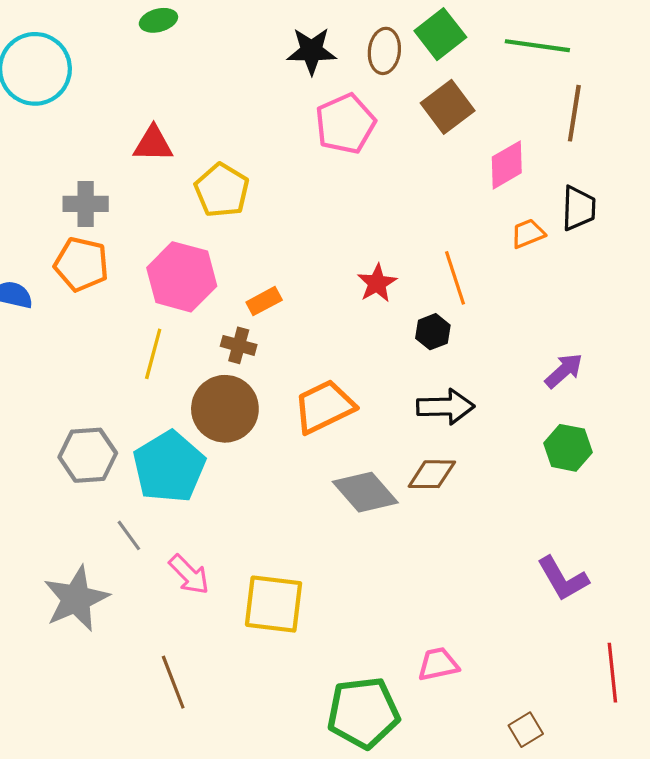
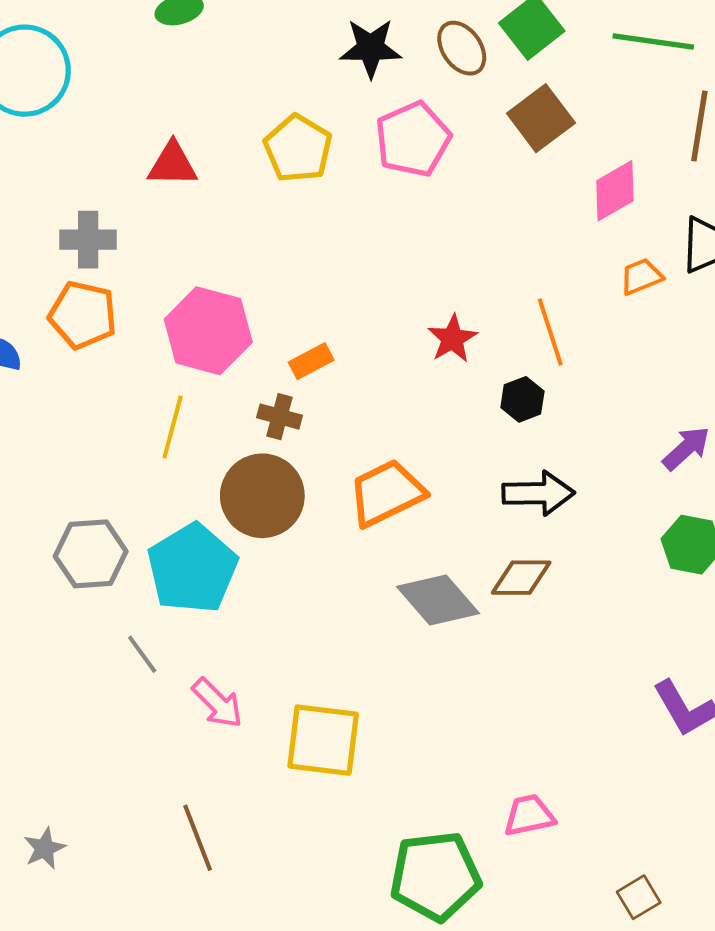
brown ellipse: (384, 51) -> (462, 48), turned -42
yellow pentagon: (222, 190) -> (298, 148), moved
gray star: (76, 599) -> (44, 848), moved, size x0.5

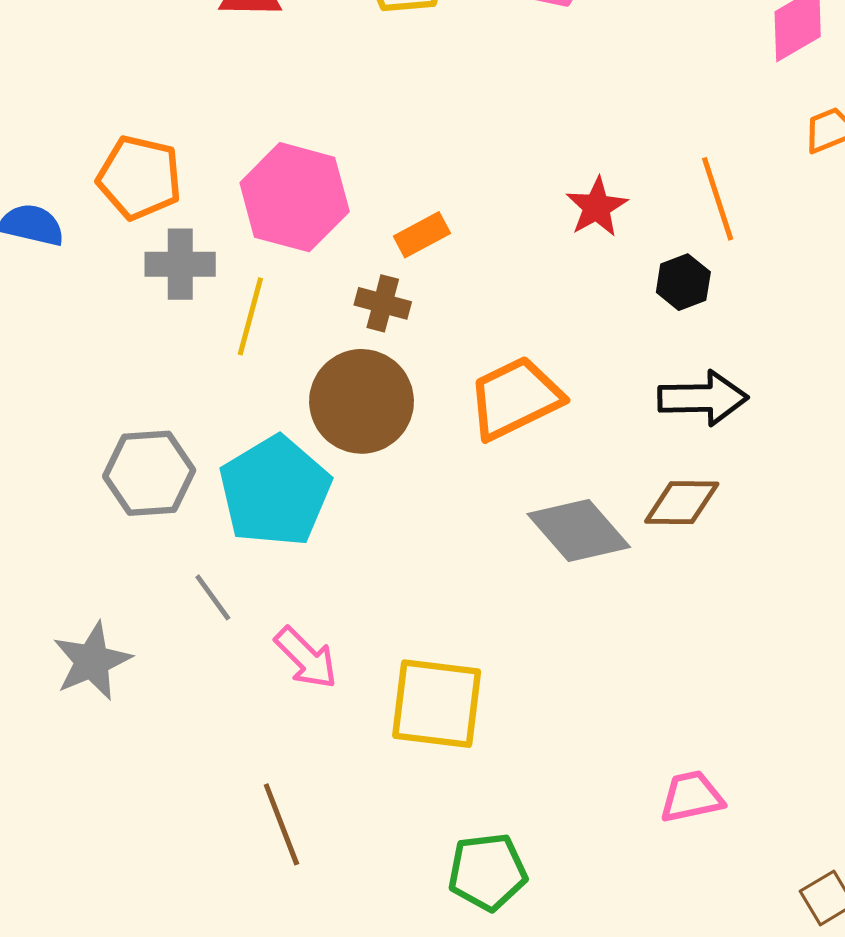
gray cross: (88, 240) -> (180, 264), moved
gray star: (44, 848) -> (92, 661), moved, size x1.5
green pentagon: (435, 876) -> (487, 872), moved, size x0.7

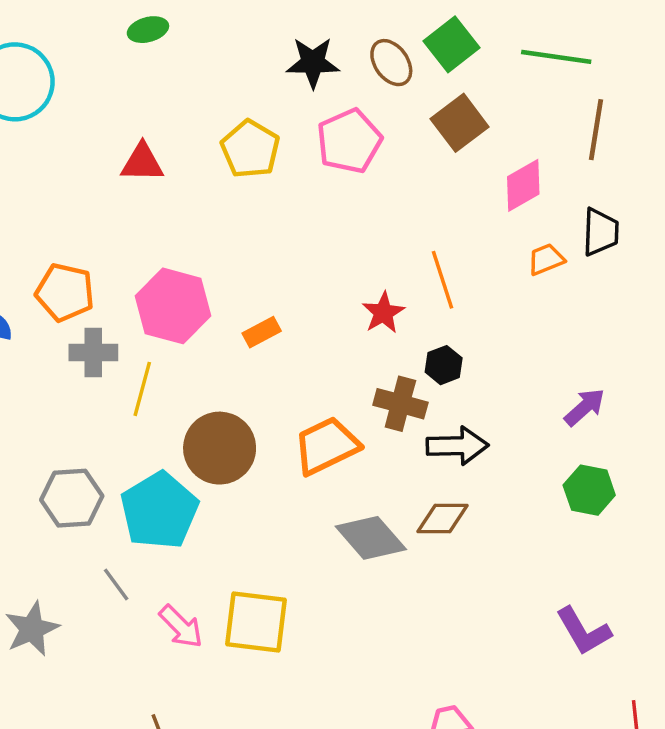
orange line: (718, 199) -> (442, 280), moved
brown cross: (383, 303) -> (400, 404), moved, size x1.4
yellow square: (437, 704) -> (256, 622), moved

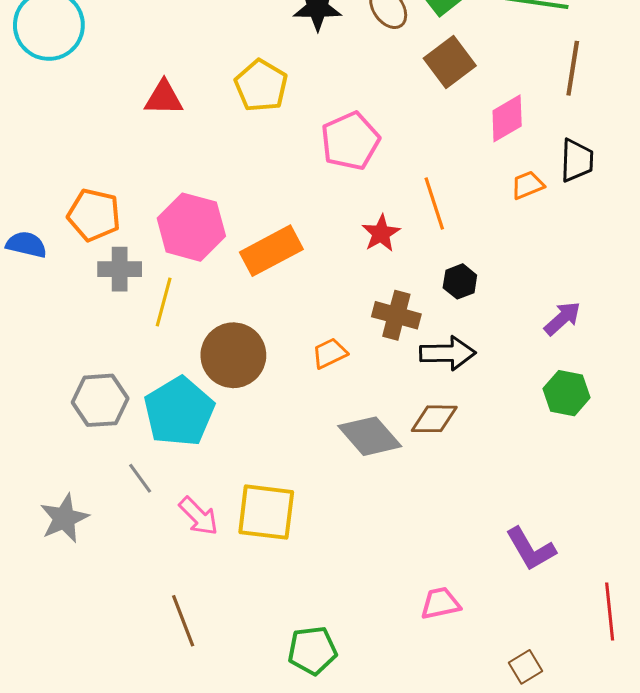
pink pentagon: (349, 141) -> (350, 141), moved
orange rectangle: (262, 332) -> (271, 251), size x1.8
black hexagon: (444, 365) -> (460, 281), moved
orange trapezoid: (326, 446) -> (330, 353), size x0.6
purple L-shape: (583, 631) -> (531, 549), moved

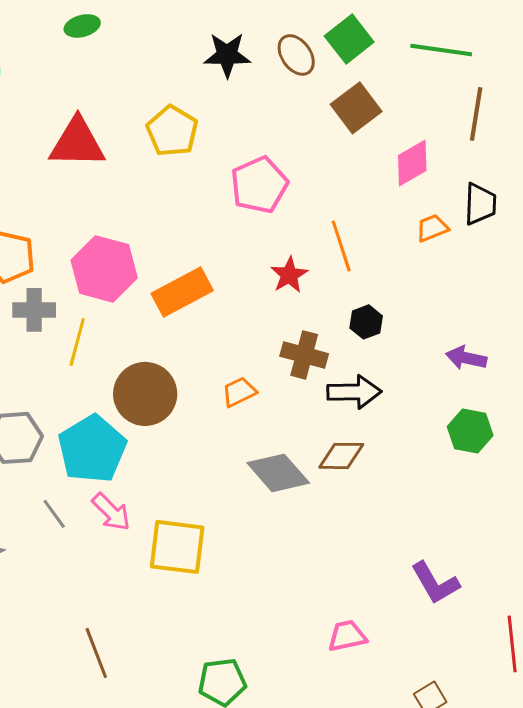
red triangle: (164, 98) -> (77, 143), size x1.5
purple arrow: (562, 318) -> (466, 358), turned -126
pink arrow: (199, 516) -> (111, 512), moved

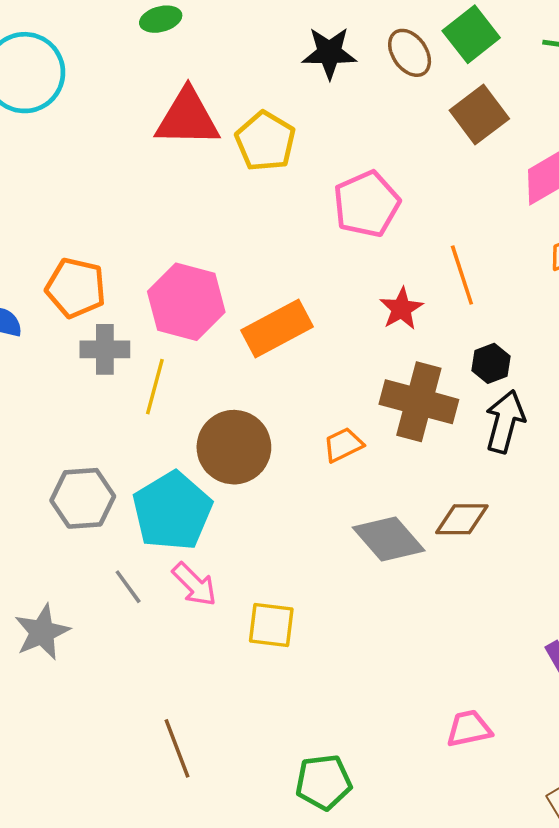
red triangle: (77, 143) -> (187, 118), moved
brown cross: (304, 355) -> (419, 402), size x1.4
black arrow: (354, 392) -> (505, 422), moved, turned -74
yellow square: (177, 547) -> (271, 625), size x0.7

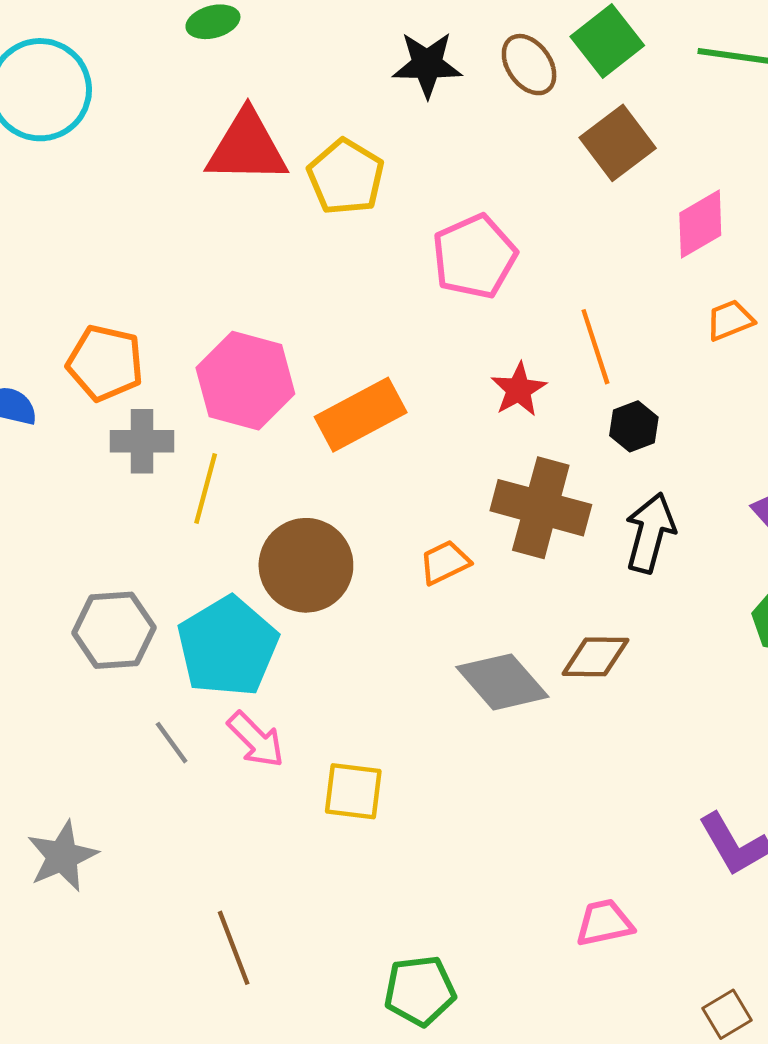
black hexagon: (491, 363) -> (634, 426), moved
gray star: (42, 632) -> (62, 856), moved

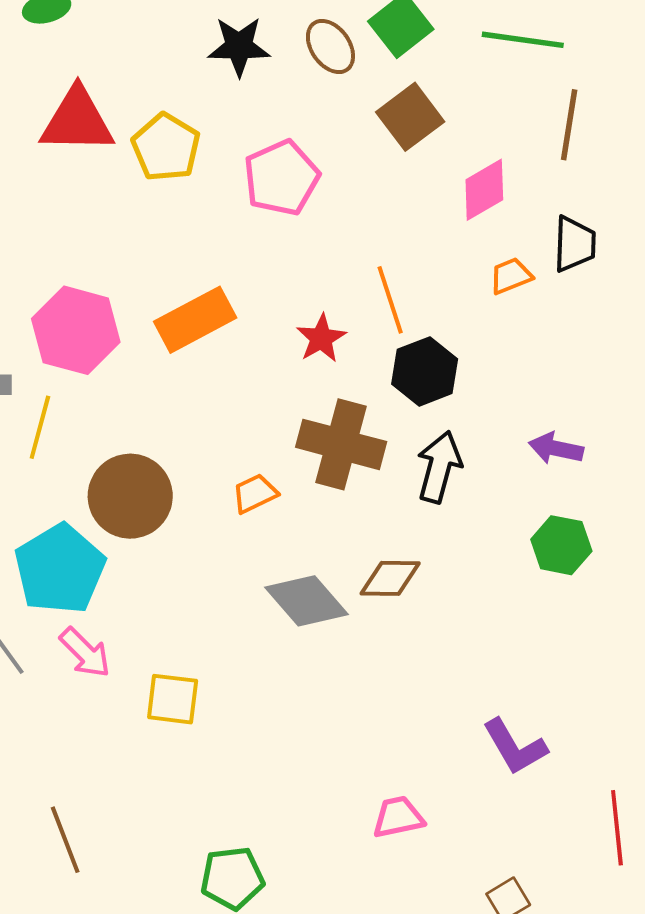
pink pentagon: (474, 257) -> (281, 178), moved
orange rectangle: (361, 415) -> (195, 320), moved
black hexagon: (634, 426) -> (425, 371), size x1.5

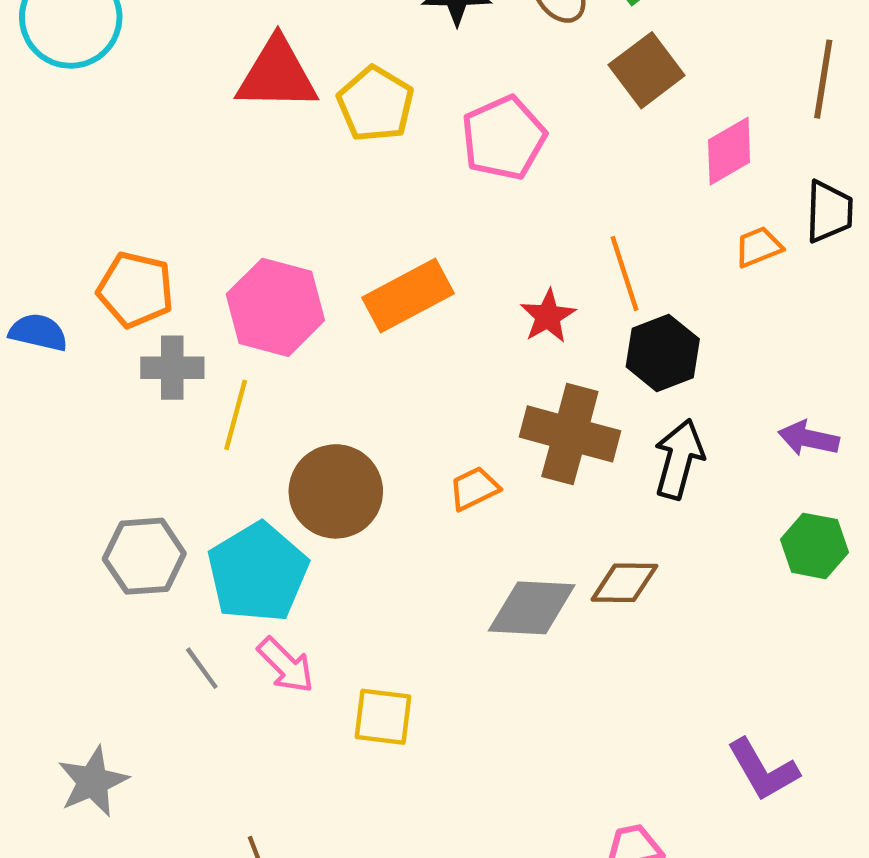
gray diamond: (307, 601) -> (532, 608), turned -46

